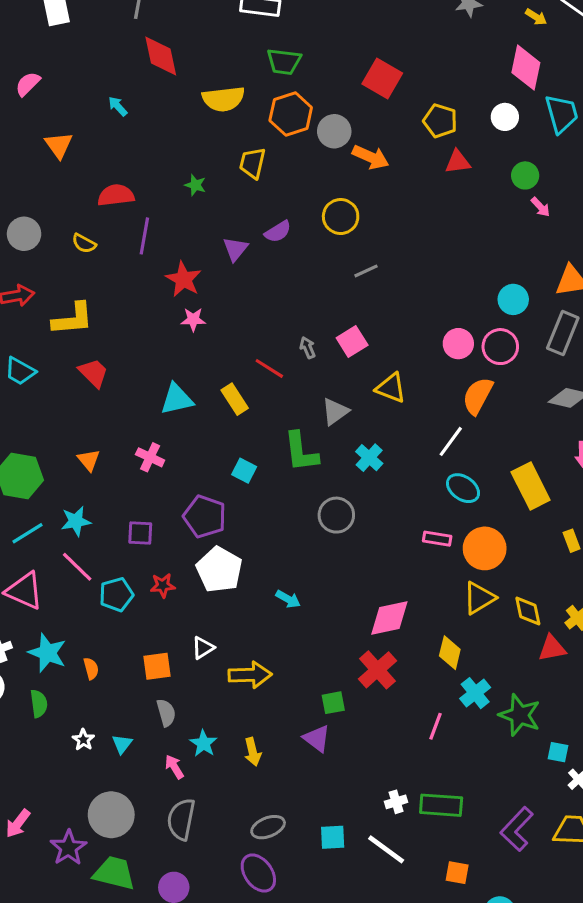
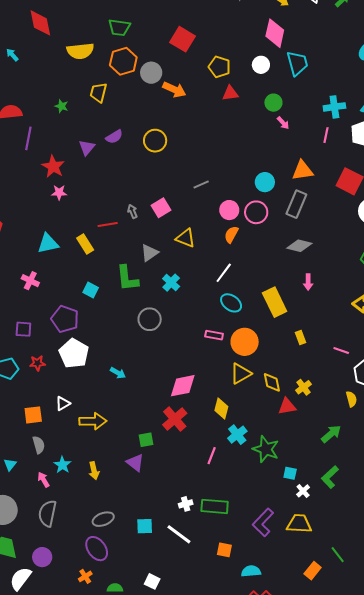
yellow circle: (341, 217) -> (155, 141), moved
gray line: (366, 271) -> (201, 184), moved
red line: (269, 368) -> (108, 225), turned -42
orange semicircle: (478, 396) -> (231, 234), moved, size x0.7

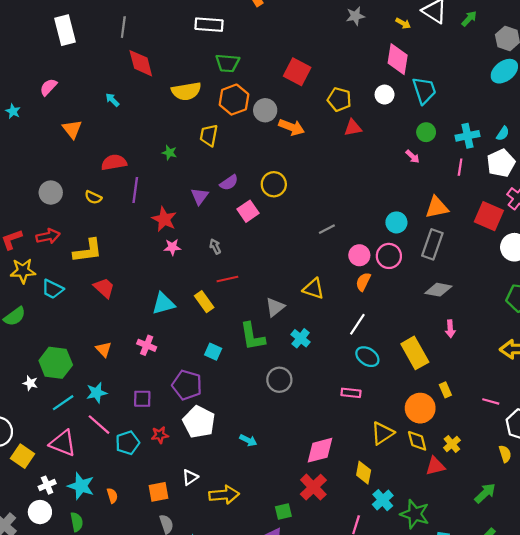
green circle: (273, 103) -> (426, 132), moved
pink square: (161, 208) -> (248, 211), moved
gray arrow: (132, 211) -> (215, 246), moved
orange circle: (245, 342) -> (420, 408), moved

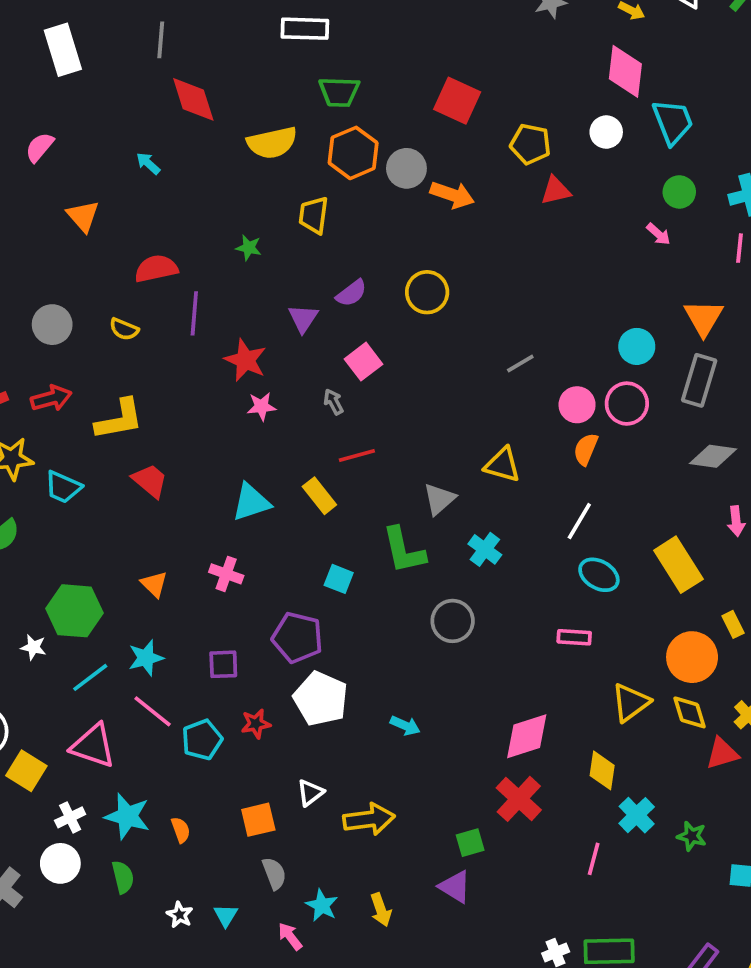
orange triangle: (437, 207) -> (704, 318), turned -45
pink square: (248, 211) -> (364, 362), moved
green star: (415, 514) -> (692, 836), size x0.6

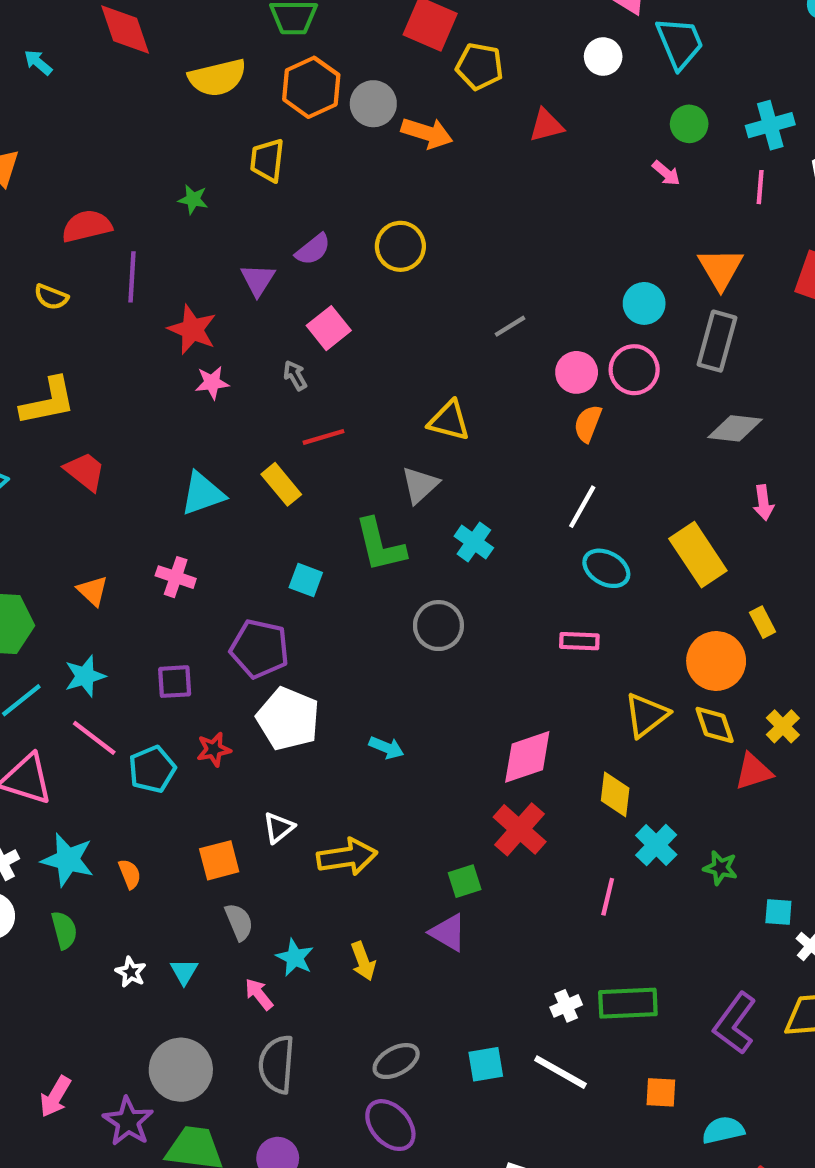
yellow pentagon: (530, 144) -> (480, 66), moved
cyan arrow: (148, 163) -> (38, 62), moved
yellow triangle: (502, 465) -> (449, 421), moved

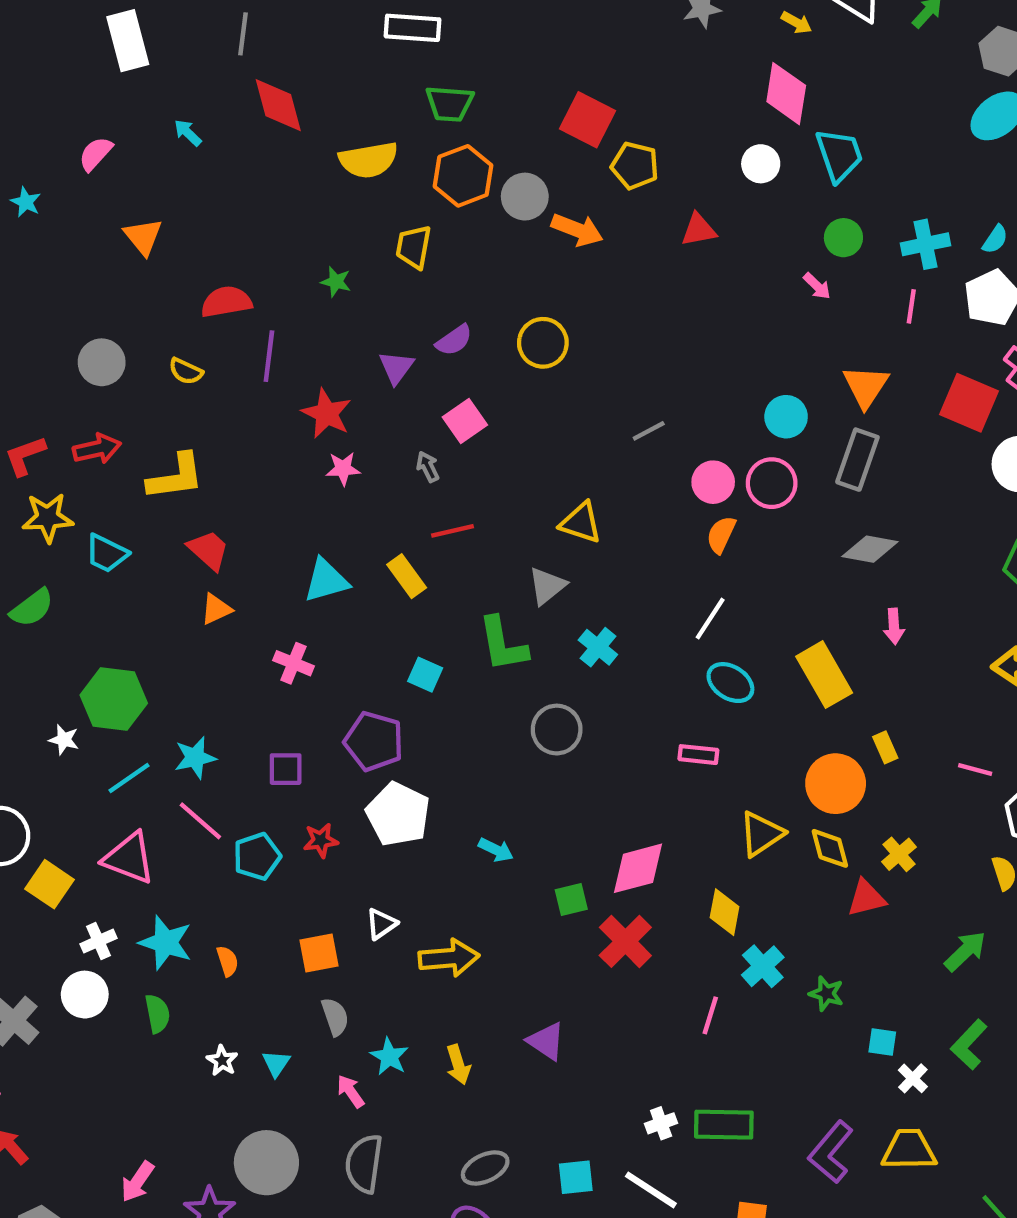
orange triangle: (93, 591) -> (216, 609), moved, turned 48
green square: (465, 881) -> (571, 899), moved

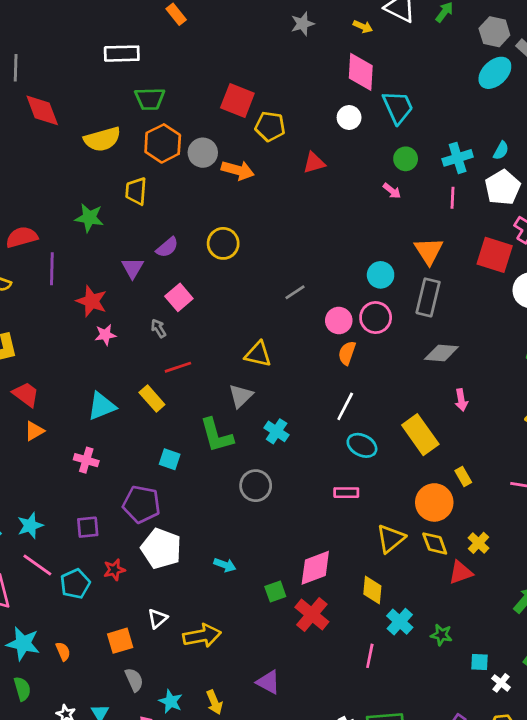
green star: (336, 282) -> (89, 218), size x1.5

